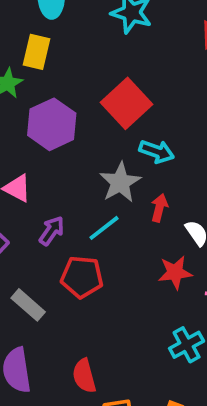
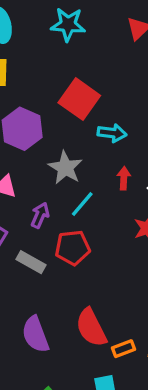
gray star: (120, 182) -> (65, 168), moved
gray rectangle: (28, 305) -> (31, 262), moved
red semicircle: (84, 376) -> (91, 328), size x1.4

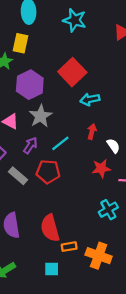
cyan arrow: (112, 133) -> (90, 99), turned 150
gray star: (65, 168) -> (41, 116), moved

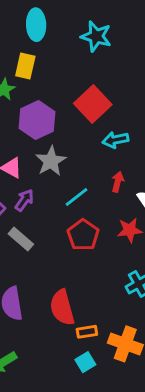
purple arrow: (30, 145) -> (24, 200), moved
red pentagon: (48, 172) -> (83, 235), moved, turned 30
cyan square: (52, 269) -> (85, 362), moved, turned -32

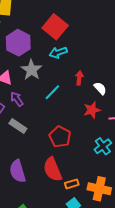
cyan arrow: (115, 140) -> (58, 53), moved
purple arrow: (24, 200) -> (17, 99), turned -63
red pentagon: (83, 235) -> (60, 137), moved

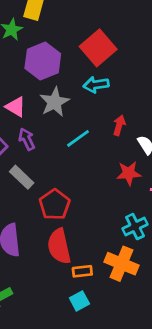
red pentagon: (60, 137) -> (55, 205), moved
orange cross: (99, 189) -> (121, 264), moved

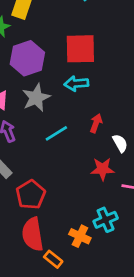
red square: (98, 48) -> (80, 49), turned 36
orange cross: (121, 264) -> (80, 236), moved, size x0.7
orange rectangle: (82, 271) -> (53, 259), turned 42

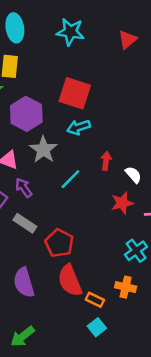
red square: (80, 49) -> (75, 93), turned 32
orange cross: (80, 236) -> (126, 287), moved

